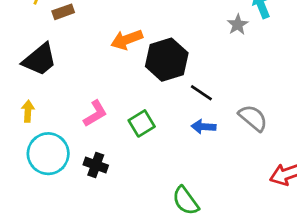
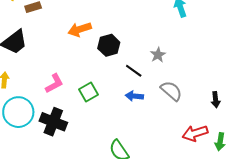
gray star: (238, 25) -> (158, 55), moved
black hexagon: (167, 60) -> (109, 45), size x0.7
black cross: (96, 165) -> (53, 122), size x1.5

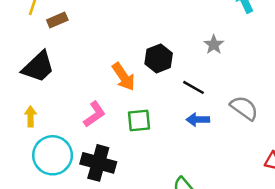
orange arrow: (80, 29) -> (124, 77), moved, turned -100
gray star: (158, 55) -> (214, 45), moved
green square: (88, 92) -> (139, 121), turned 30

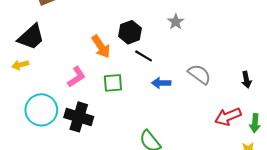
black line: (194, 87) -> (144, 56), moved
yellow arrow: (31, 116) -> (20, 65), moved, turned -105

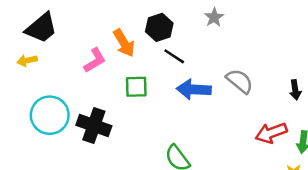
pink L-shape: (76, 77) -> (95, 60), moved
blue arrow: (161, 83) -> (194, 89), size x1.5

